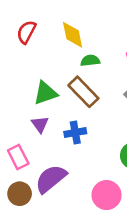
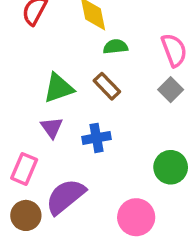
brown rectangle: (83, 92) -> (107, 86), size x0.7
pink rectangle: (18, 157) -> (24, 169), turned 50

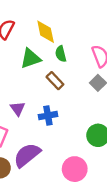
green semicircle: (115, 47) -> (61, 54), turned -98
green triangle: (59, 88) -> (30, 58), moved

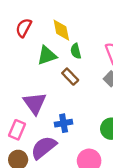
purple triangle: (18, 109) -> (35, 103), size x1.6
blue cross: (48, 116) -> (64, 123), moved

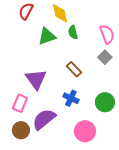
brown rectangle: (70, 77) -> (74, 69), moved
blue cross: (64, 123) -> (71, 98), moved, turned 35

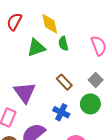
gray square: (105, 57) -> (96, 80), moved
green circle: (105, 102) -> (90, 104), moved

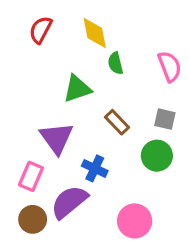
green triangle: (36, 48) -> (77, 89), moved
gray square: (96, 80) -> (165, 119), turned -32
blue cross: (61, 112) -> (95, 168), moved

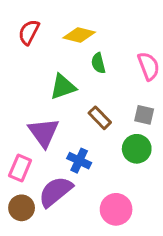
yellow diamond: (95, 33) -> (79, 35), turned -64

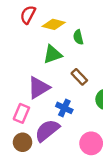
yellow diamond: (79, 35) -> (54, 24), moved
purple triangle: (44, 133) -> (39, 88), turned 35

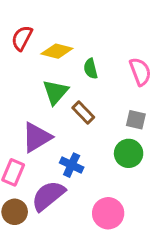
green triangle: (53, 54) -> (56, 92), turned -30
brown rectangle: (79, 77) -> (83, 112), moved

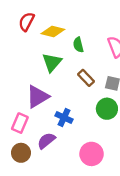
brown rectangle: (83, 112) -> (86, 78), moved
purple semicircle: (48, 196) -> (46, 141), size x0.7

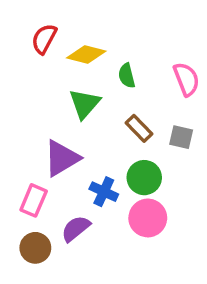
green circle: (107, 109) -> (144, 178), moved
pink circle: (92, 154) -> (148, 218), moved

